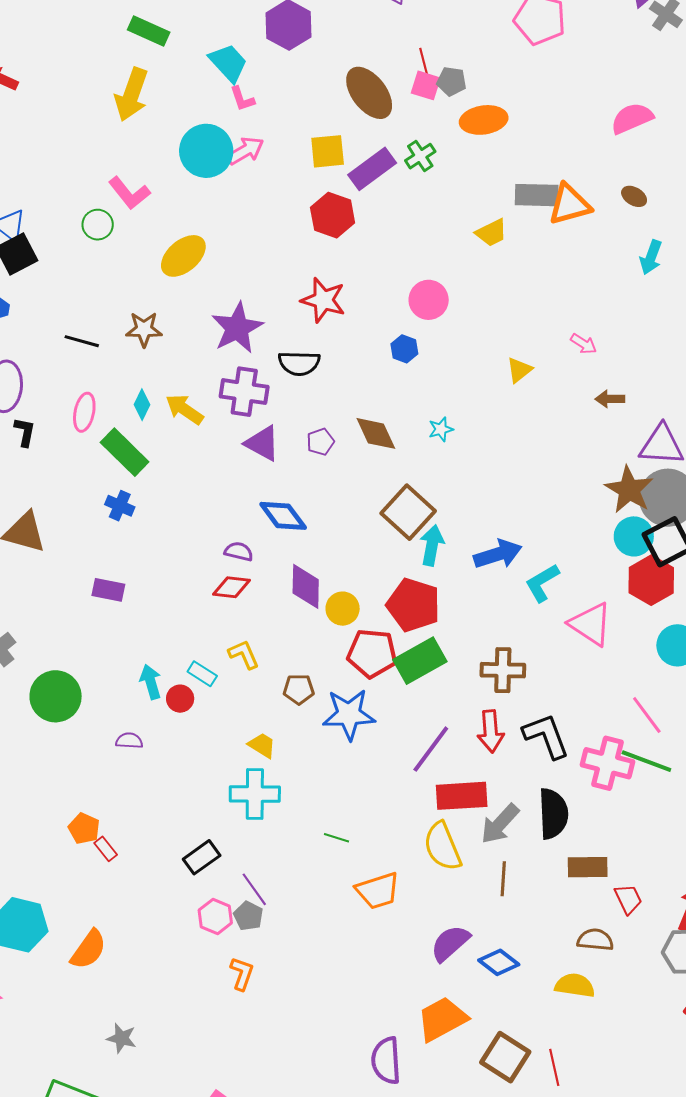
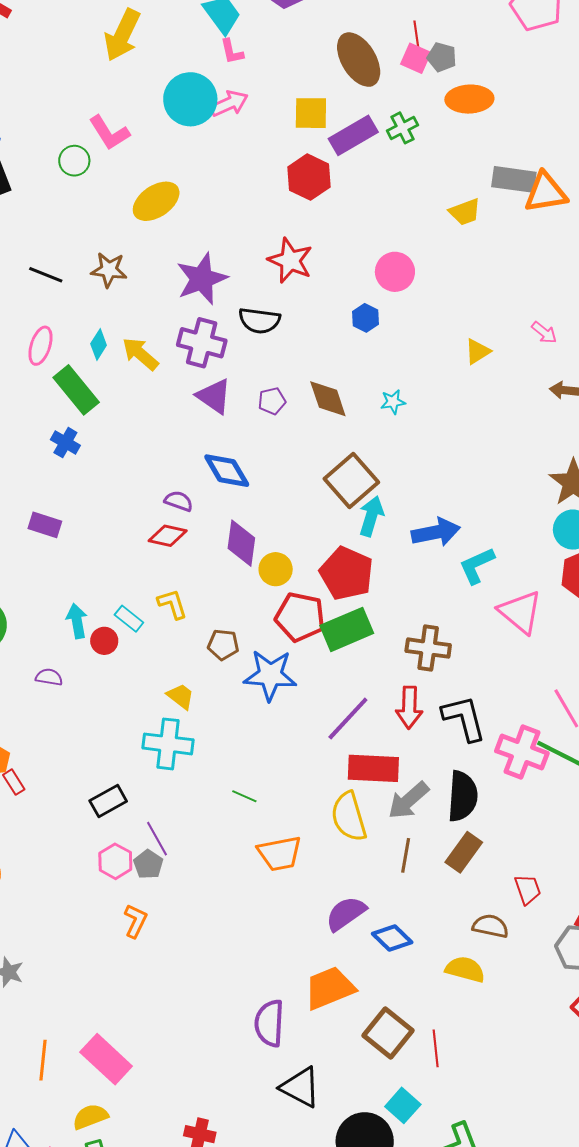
brown rectangle: (588, 867) -> (464, 852), moved, turned -60

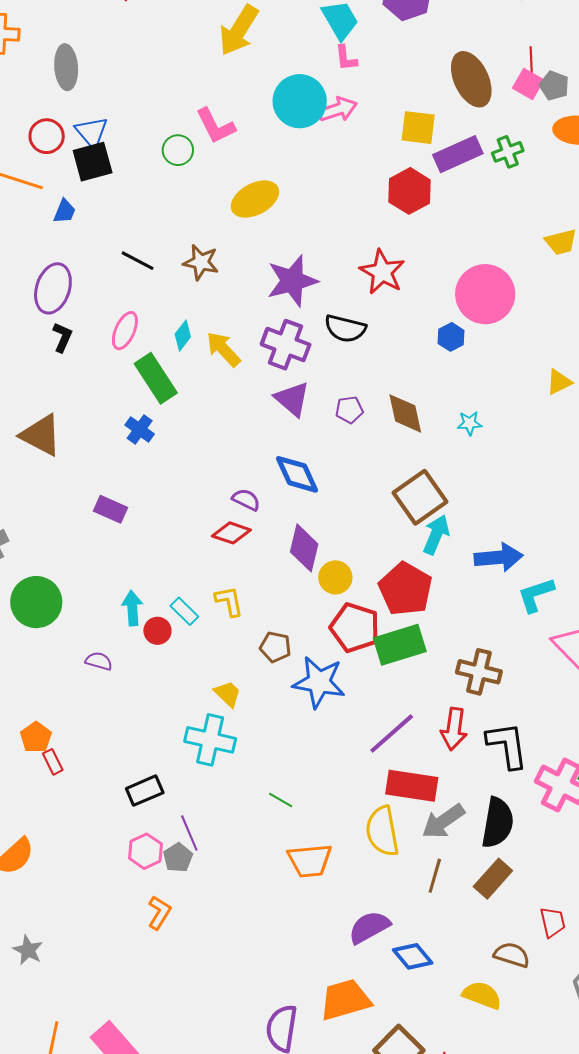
pink circle: (395, 272) -> (485, 294), size x1.5

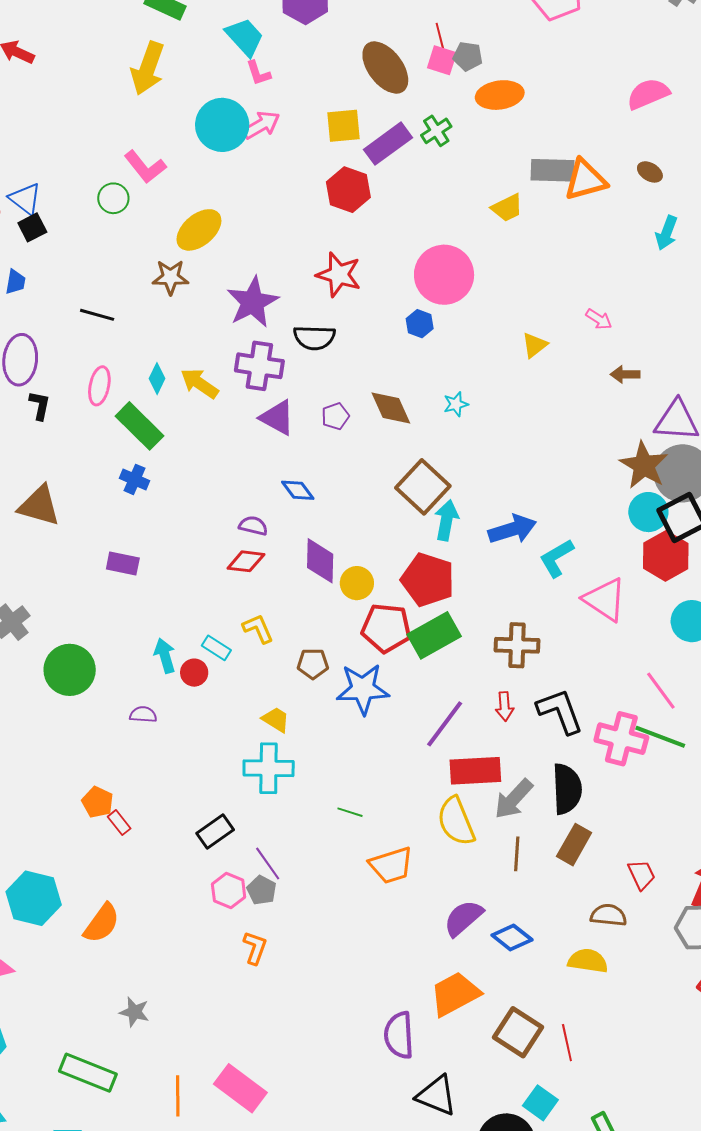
black square: (93, 162) -> (32, 227), size x0.7
brown star: (201, 262) -> (170, 277), moved
blue diamond: (297, 474) -> (298, 490), size x0.7
red arrow: (454, 729) -> (505, 706), size x0.7

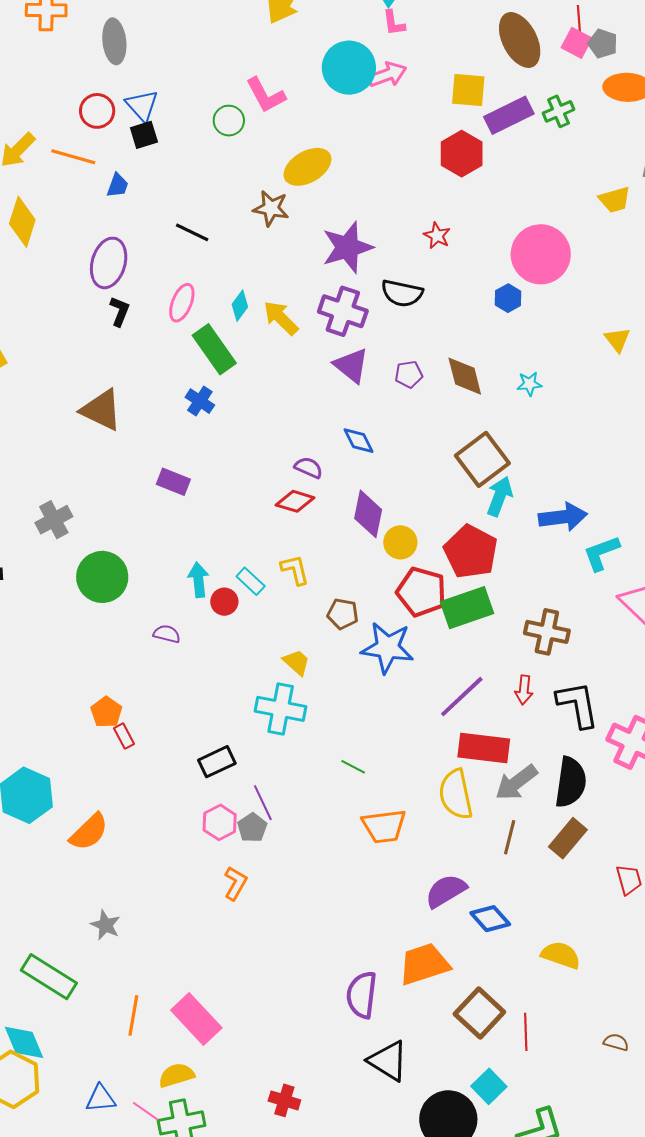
red star: (339, 275) -> (437, 236), size x0.6
yellow triangle: (535, 345) -> (617, 340), turned -40
brown semicircle: (609, 915) -> (616, 1042), moved, size x0.7

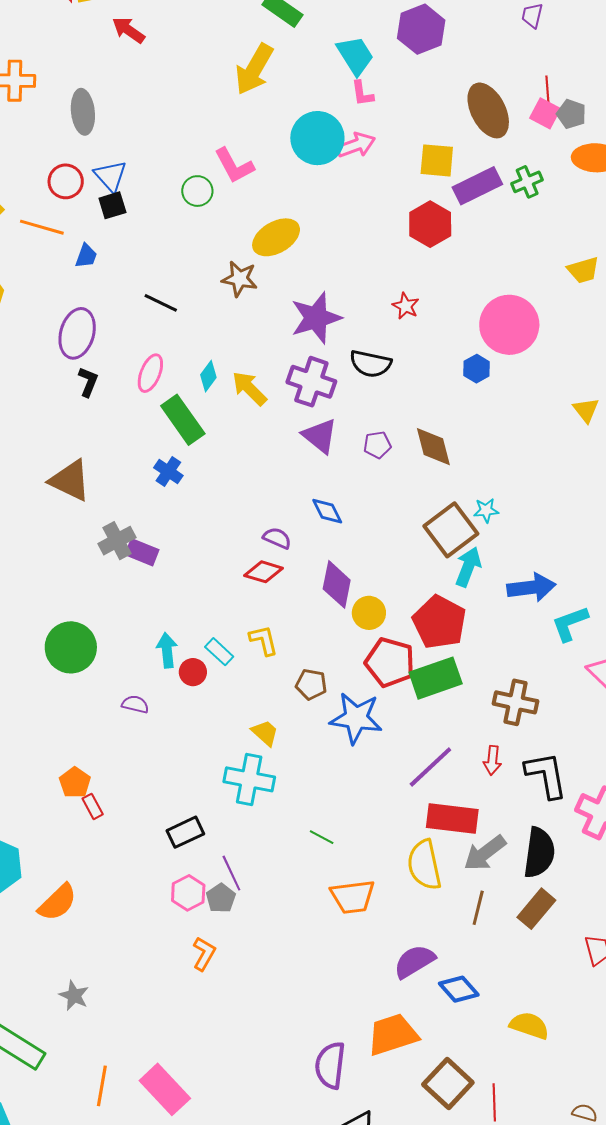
cyan star: (529, 384) -> (486, 510), moved
gray cross: (54, 520) -> (117, 541), moved

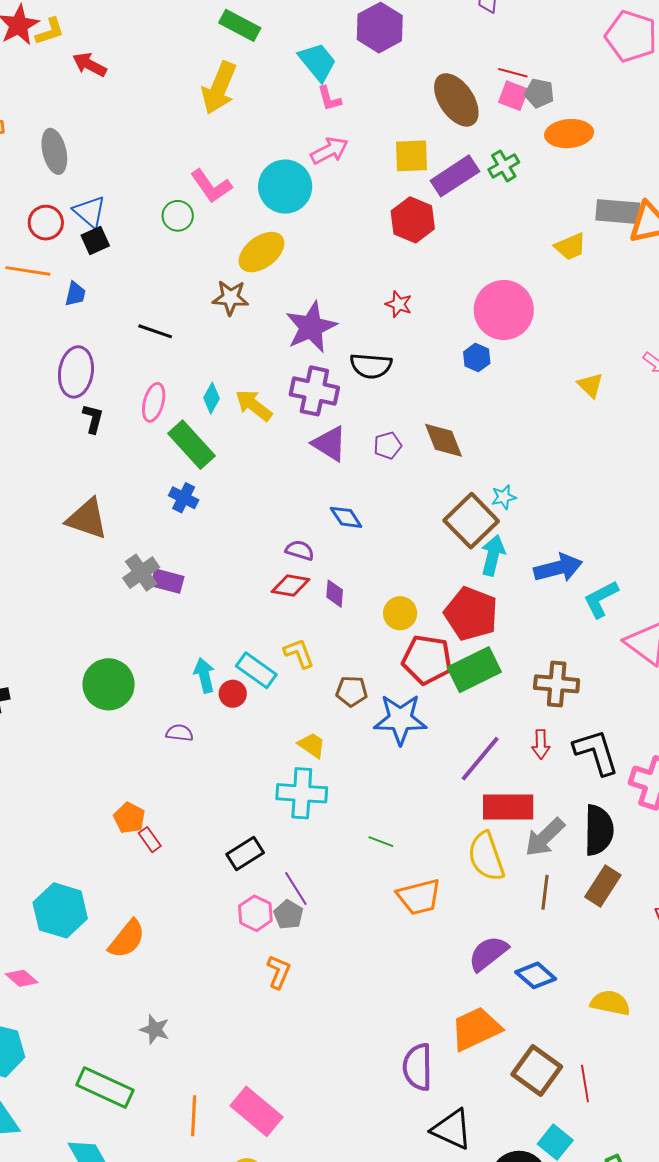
red line: (548, 90) -> (513, 73), turned -64
cyan circle: (317, 138) -> (285, 187), moved
purple diamond: (337, 584) -> (335, 594), moved, size x0.6
cyan rectangle: (219, 652) -> (256, 670), size x1.4

